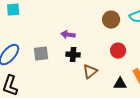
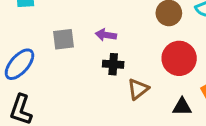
red circle: (118, 51) -> (179, 58), size x1.5
gray square: (41, 54) -> (63, 39), moved

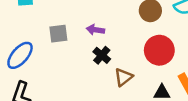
black cross: (113, 64) -> (102, 55), turned 36

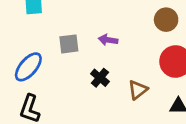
black cross: (102, 55) -> (100, 78), moved

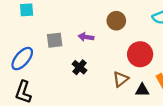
brown circle: (166, 20) -> (116, 21), moved
brown triangle: (138, 90) -> (121, 79), moved

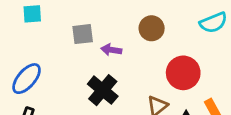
gray square: (55, 40) -> (83, 34), moved
black cross: (80, 67) -> (103, 90), size x1.5

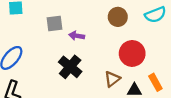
brown circle: (152, 28) -> (118, 17), moved

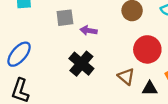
brown triangle: (112, 79) -> (126, 77), turned -42

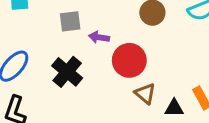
red circle: (147, 49) -> (129, 60), moved
black cross: (81, 64) -> (67, 72), moved

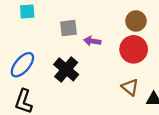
red circle: (129, 60) -> (134, 49), moved

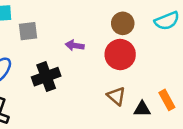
gray square: (69, 28) -> (28, 31), moved
black cross: (66, 69) -> (46, 77), turned 30

